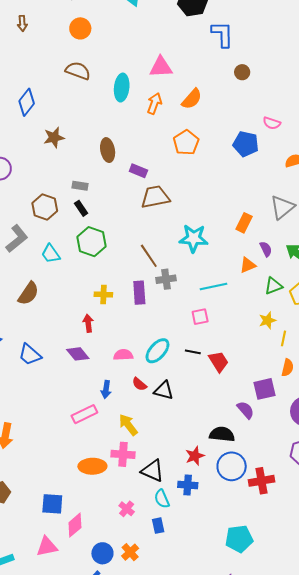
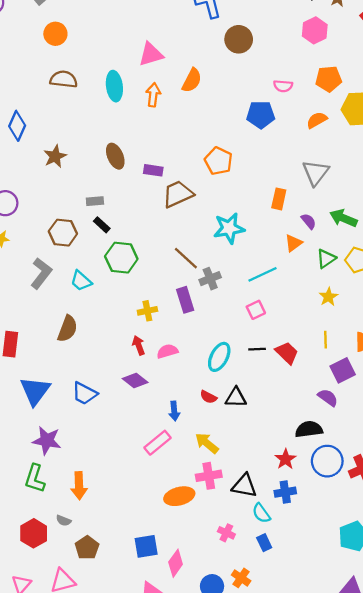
brown circle: (242, 72) -> (239, 39), size x1.6
orange pentagon: (186, 143) -> (218, 161), moved
yellow line: (284, 338) -> (325, 340), moved
pink semicircle: (123, 355) -> (167, 351), moved

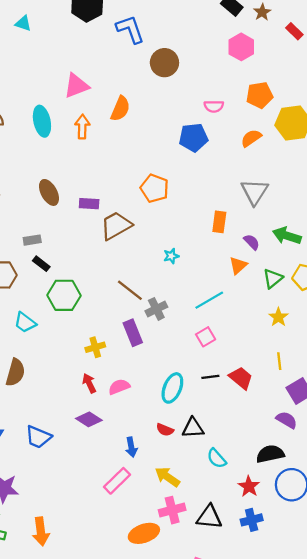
cyan star: (229, 228) -> (171, 256), size x0.5
cyan semicircle: (261, 513) -> (217, 458), moved

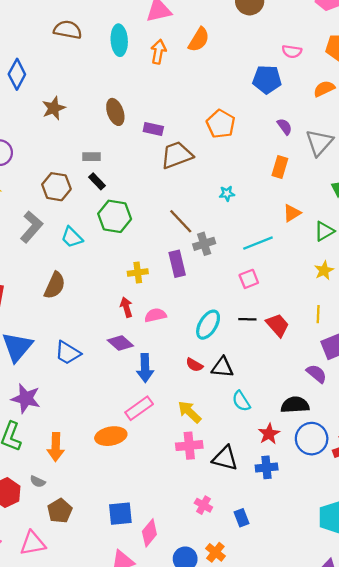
purple semicircle: (252, 242) -> (285, 127), moved
blue arrow: (131, 447) -> (145, 368), moved, size x1.4
orange ellipse: (144, 533) -> (111, 436), moved

